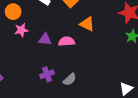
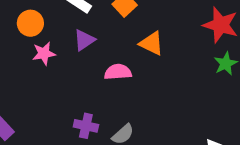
purple triangle: (45, 39) -> (84, 40), moved, turned -40
purple cross: (47, 74) -> (86, 126), turned 32

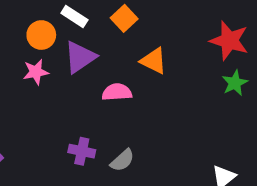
orange circle: (30, 23) -> (41, 35), moved
purple triangle: (84, 40) -> (80, 57), size x1.4

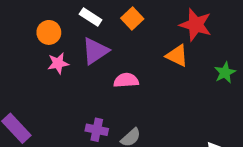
orange circle: (41, 35) -> (49, 32), moved
red star: (229, 41) -> (196, 25), moved
orange triangle: (154, 61) -> (177, 56), moved

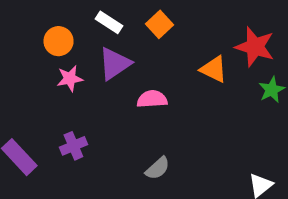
red star: (196, 25) -> (255, 47), moved
purple cross: (97, 130) -> (73, 146), moved, turned -35

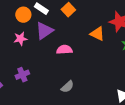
orange circle: (59, 41) -> (23, 15), moved

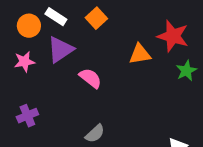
orange triangle: (97, 34) -> (140, 54), turned -35
pink semicircle: (64, 50) -> (90, 78), turned 42

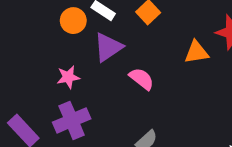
pink star: (24, 62) -> (68, 77), moved
purple cross: (27, 116) -> (72, 120), size x1.5

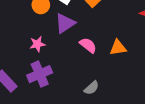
orange triangle: (196, 52) -> (118, 48), moved

